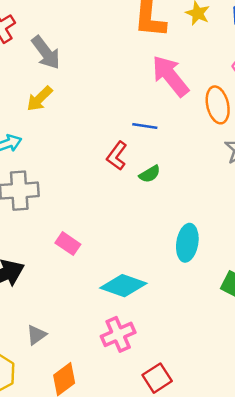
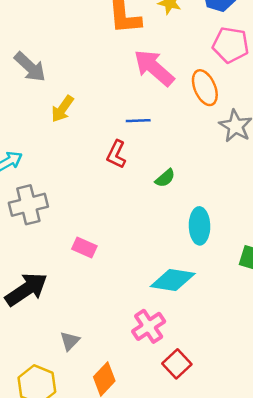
yellow arrow: (40, 99) -> (62, 109), moved
green semicircle: (150, 174) -> (165, 178), moved
cyan diamond: (123, 286) -> (173, 280), moved
red square: (157, 378) -> (177, 364), moved

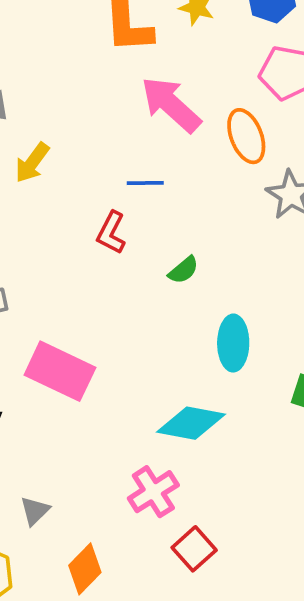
pink rectangle: (84, 247) -> (60, 371), size x1.8

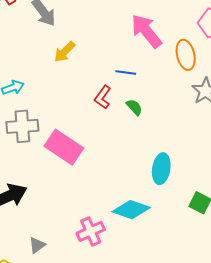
green semicircle: (183, 270) -> (134, 107), moved, turned -102
pink rectangle: (60, 371) -> (64, 147), moved
pink cross: (153, 492) -> (91, 231), moved

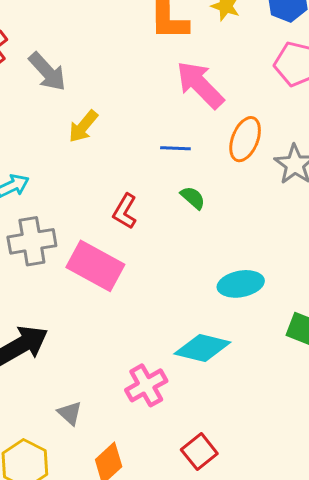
orange ellipse: (186, 55) -> (245, 139), moved, turned 40
red L-shape: (103, 97) -> (125, 211), moved
cyan ellipse: (161, 169) -> (241, 284), turned 76
gray triangle: (37, 245) -> (70, 413), turned -36

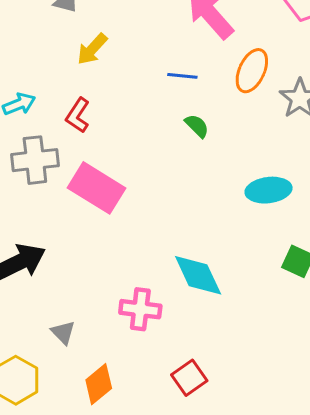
red L-shape: (125, 211) -> (78, 115), moved
cyan ellipse: (241, 284) -> (269, 190), moved
cyan diamond: (202, 348) -> (198, 275), turned 48
pink cross: (146, 385) -> (140, 309), turned 33

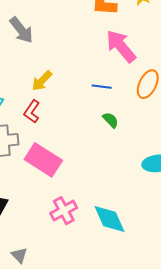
yellow arrow: (92, 49) -> (42, 81), moved
pink cross: (140, 309) -> (64, 211), moved, turned -36

